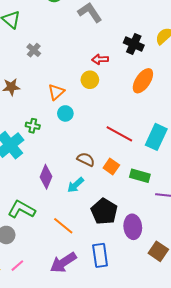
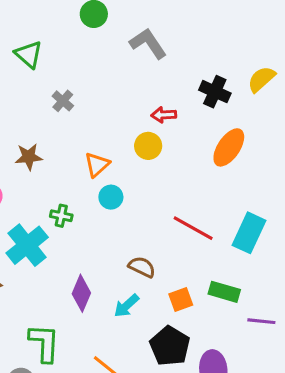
orange square: (111, 167) -> (181, 300), moved, turned 35
green L-shape: (21, 209) -> (44, 343), turned 64

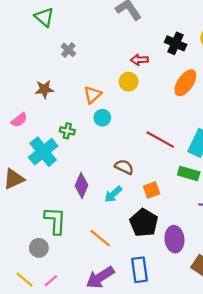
green rectangle: (224, 292) -> (189, 174), moved

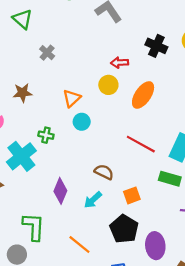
orange ellipse: (185, 83) -> (143, 95), moved

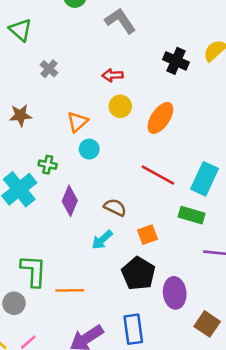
red arrow: (120, 63) -> (112, 75), moved
purple diamond: (60, 191) -> (70, 201), moved
orange line: (79, 245) -> (70, 290), moved, turned -40

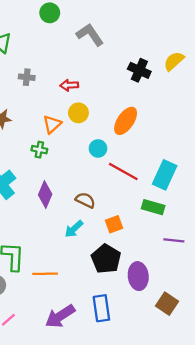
gray cross: (49, 69) -> (27, 77), turned -35
red arrow: (112, 75) -> (69, 85), moved
yellow circle: (120, 106) -> (78, 113), moved
cyan circle: (89, 149) -> (98, 148), moved
green cross: (48, 165) -> (39, 150), moved

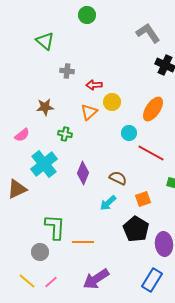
gray L-shape: (90, 35) -> (148, 33), moved
red arrow: (69, 85) -> (94, 85), moved
green cross: (39, 150) -> (65, 134), moved
blue rectangle: (101, 308) -> (152, 280), moved, turned 40

